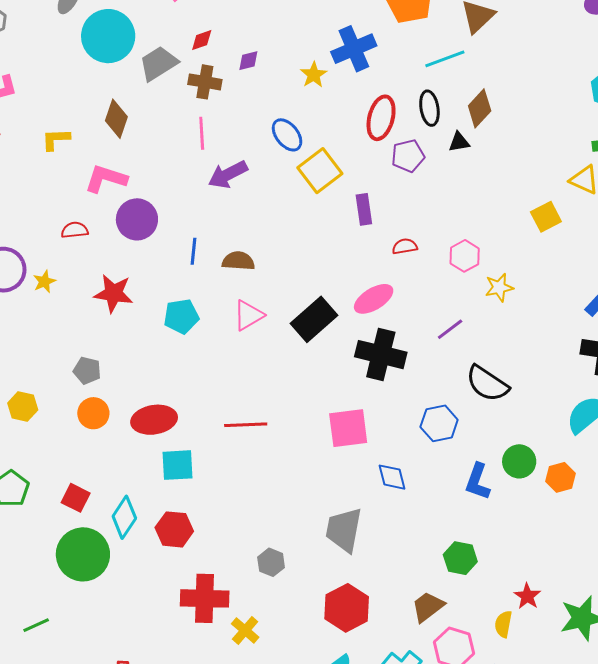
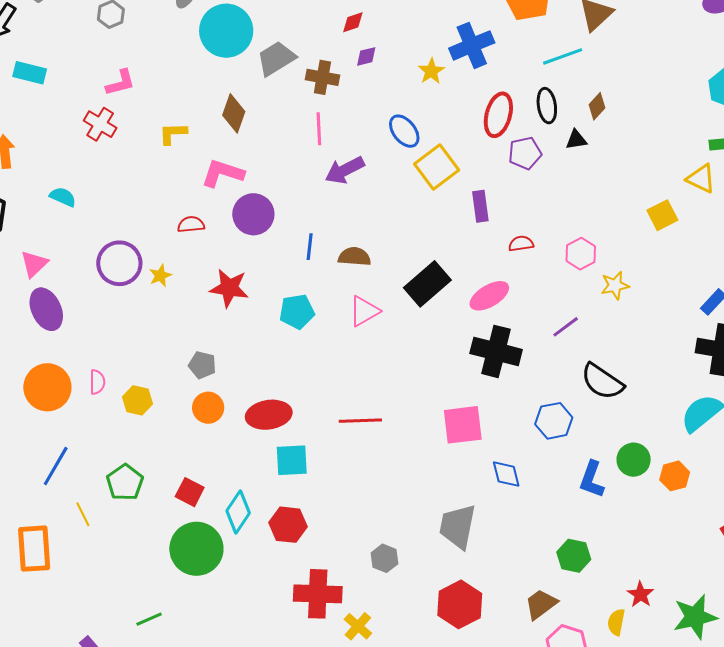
red diamond: (202, 40) -> (353, 22), moved
brown diamond: (480, 108) -> (597, 106), size x0.7
black rectangle: (314, 319) -> (427, 284), moved

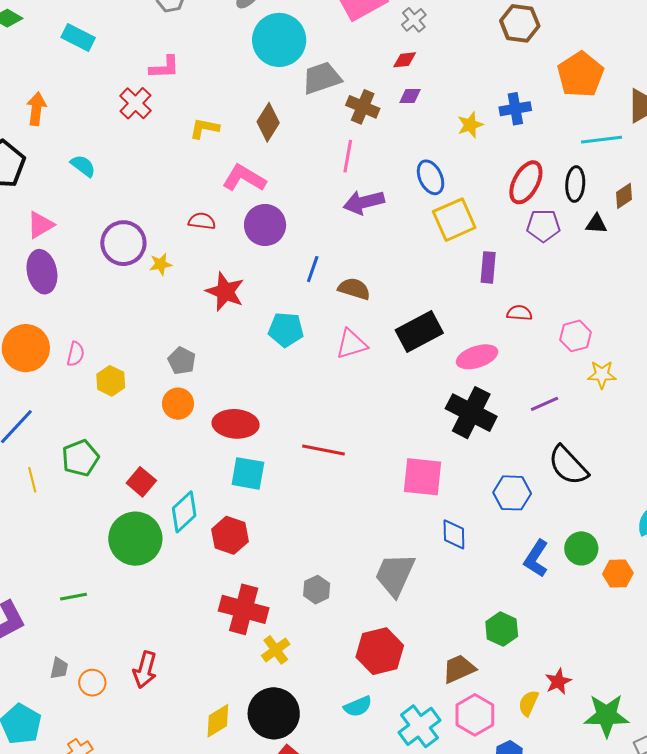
blue cross: (472, 45) -> (515, 109), size x0.7

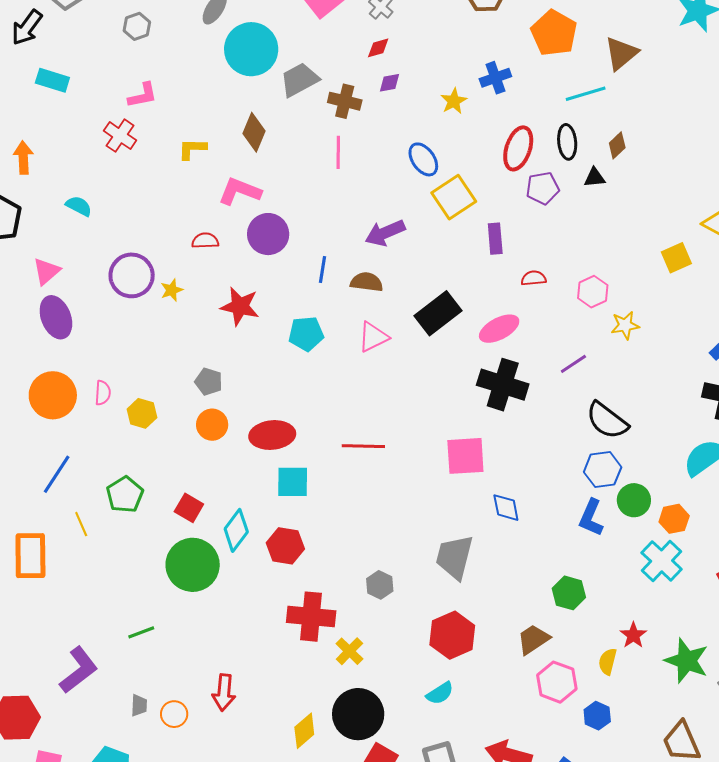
purple arrow: (364, 202) -> (385, 233), moved
blue hexagon: (512, 493) -> (603, 470), moved
green star: (606, 715) -> (687, 661), turned 30
cyan cross: (419, 726) -> (662, 561), moved

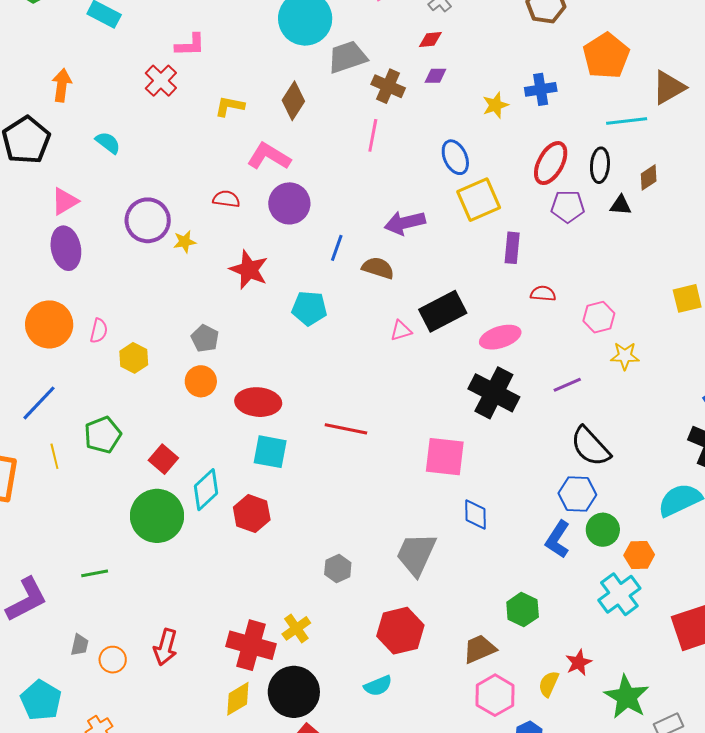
pink triangle: (373, 337) -> (401, 331), moved, size x0.7
red cross: (311, 617) -> (251, 645), moved

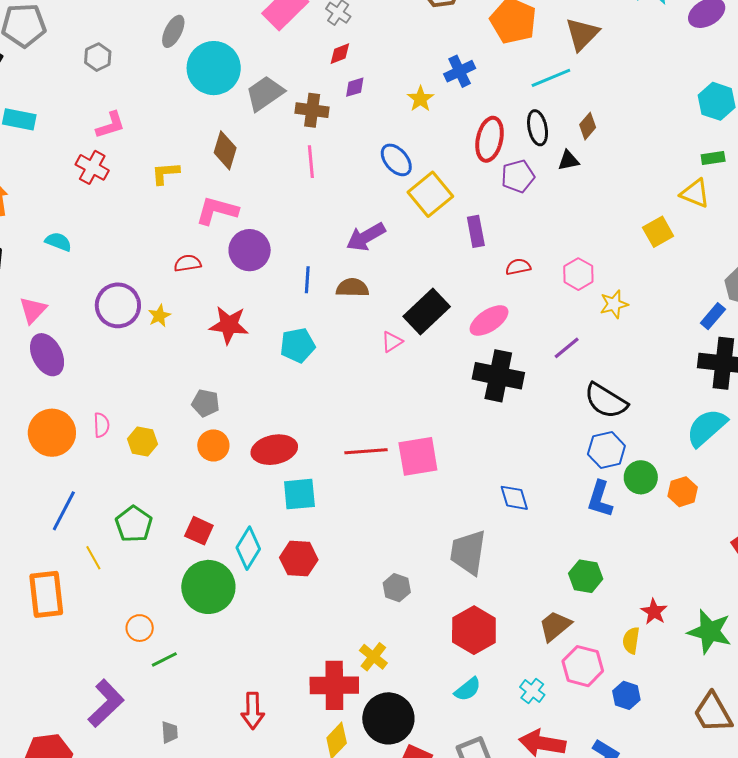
pink square: (445, 457) -> (418, 456), moved
cyan cross: (619, 594) -> (532, 691), moved, size x0.6
orange circle: (113, 660) -> (140, 628), moved

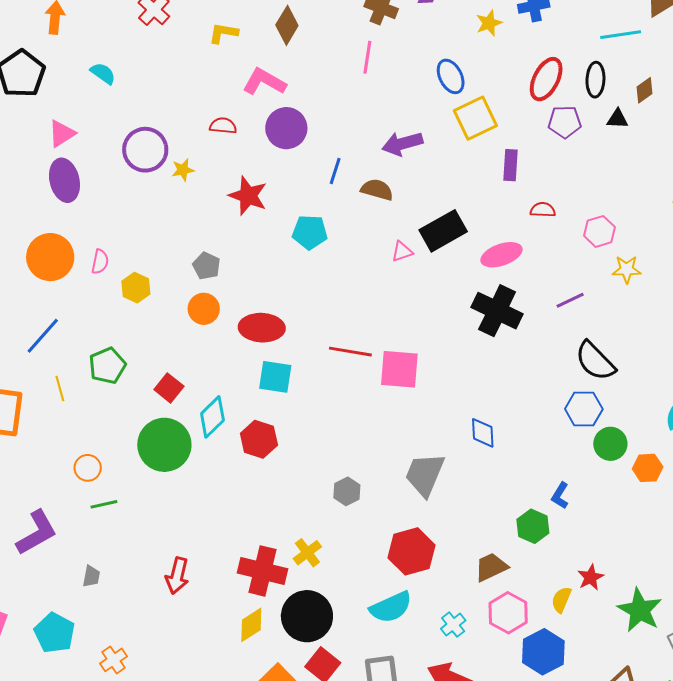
blue L-shape: (600, 499) -> (560, 496), moved, size x0.7
cyan semicircle: (468, 689) -> (391, 607), size x1.5
blue hexagon: (626, 695) -> (543, 652), size x1.6

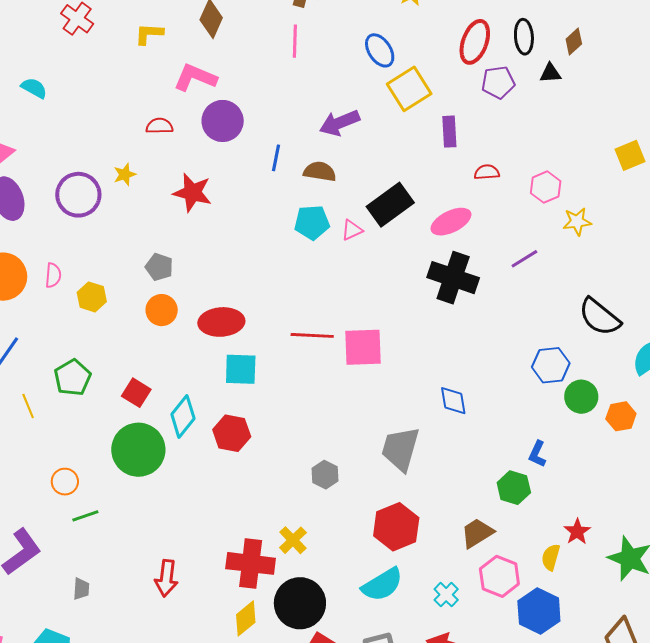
purple circle: (145, 150) -> (78, 195), moved
cyan pentagon: (310, 232) -> (312, 222), moved
black semicircle: (595, 361) -> (600, 317), moved

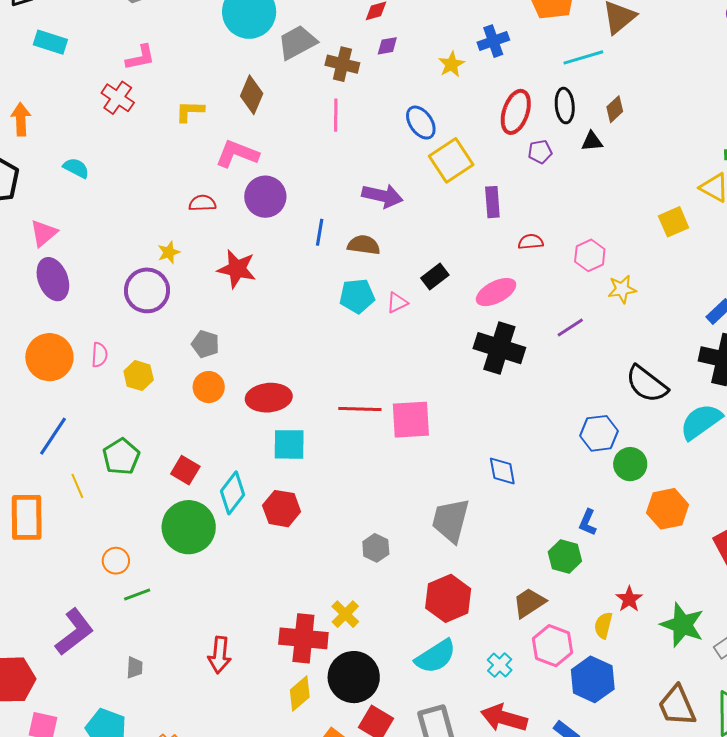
purple pentagon: (498, 82) -> (540, 152), size x0.7
purple arrow: (340, 123) -> (382, 196), turned -144
purple circle: (78, 195) -> (147, 290), moved
black rectangle: (390, 205) -> (435, 276), size x0.6
orange hexagon: (621, 416) -> (668, 509), moved, size x1.4

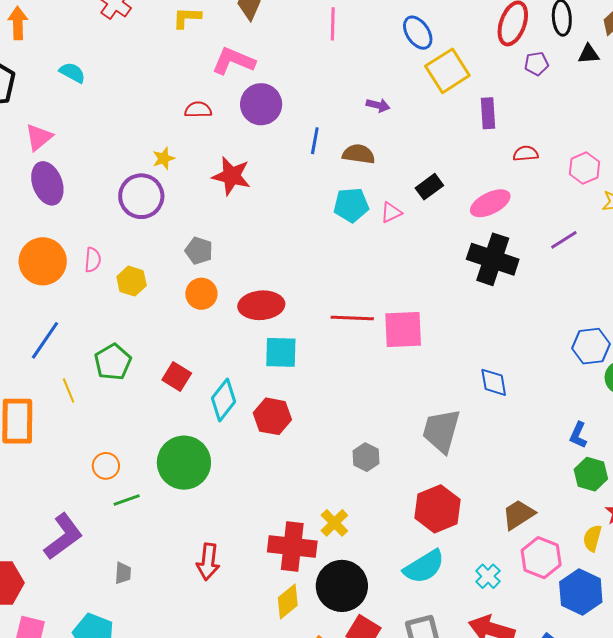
purple arrow: (382, 196) -> (378, 105), size x0.6
green circle: (189, 527) -> (184, 463), moved
green hexagon: (565, 557) -> (591, 474), moved

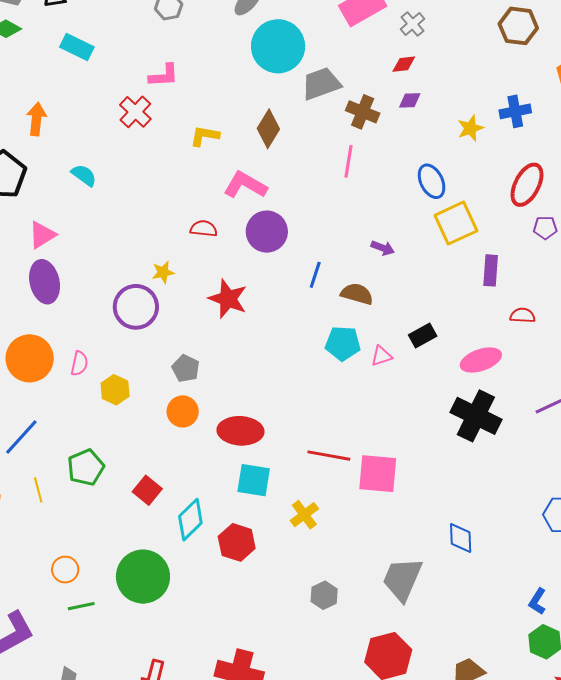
yellow cross: (334, 523) -> (304, 515), moved

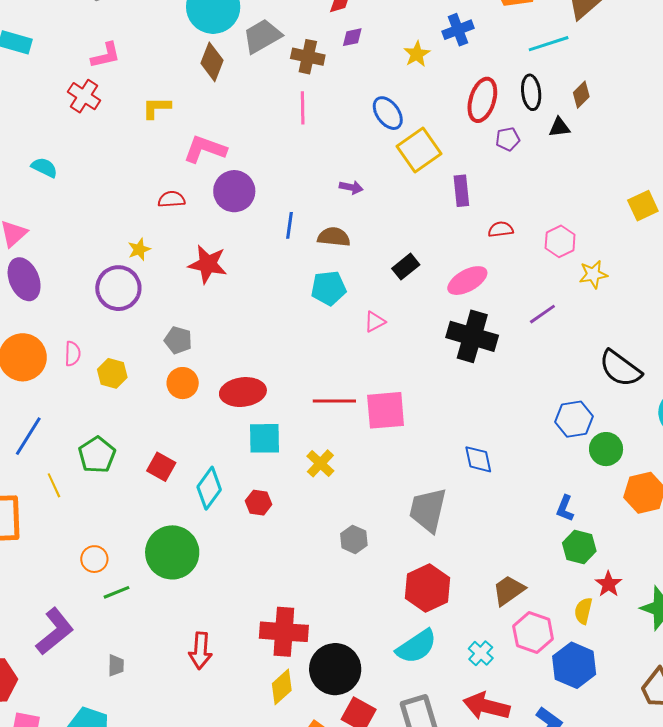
brown diamond: (268, 129) -> (212, 62), moved
pink triangle: (381, 356) -> (375, 322), moved
red hexagon: (237, 542) -> (259, 503), size x0.7

